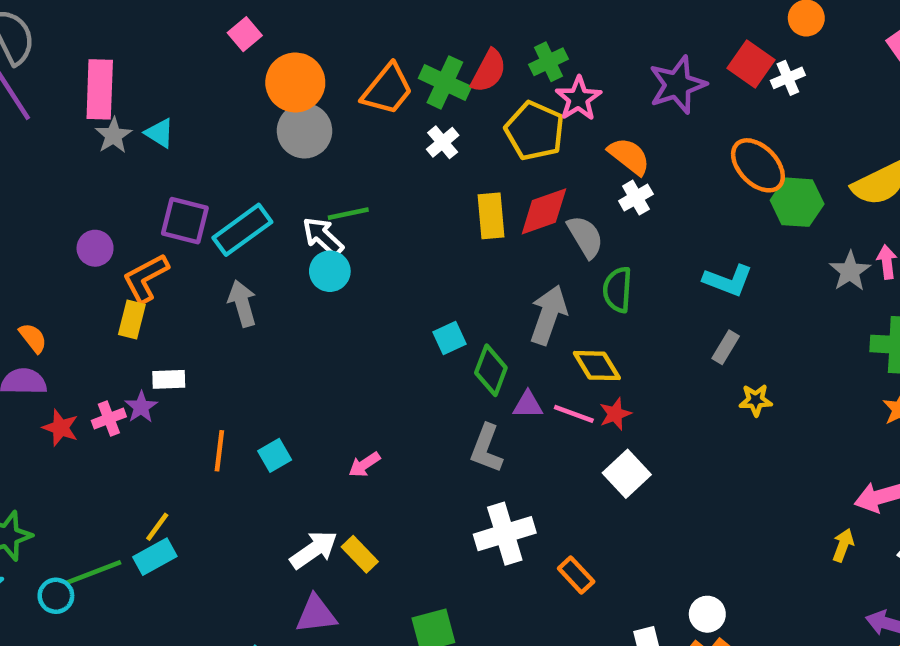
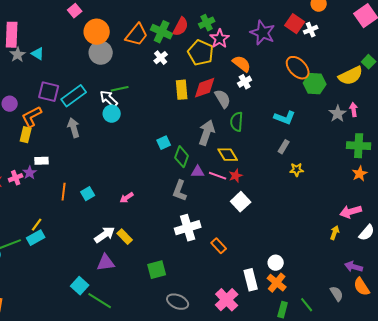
purple star: (677, 85) -> (263, 33), turned -30

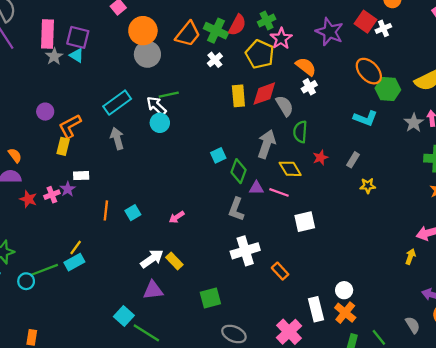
purple square: (49, 92) -> (78, 37), moved
cyan L-shape: (285, 118) -> (365, 118), moved
red star: (236, 176) -> (320, 158), moved
white square: (241, 202) -> (305, 222), turned 30

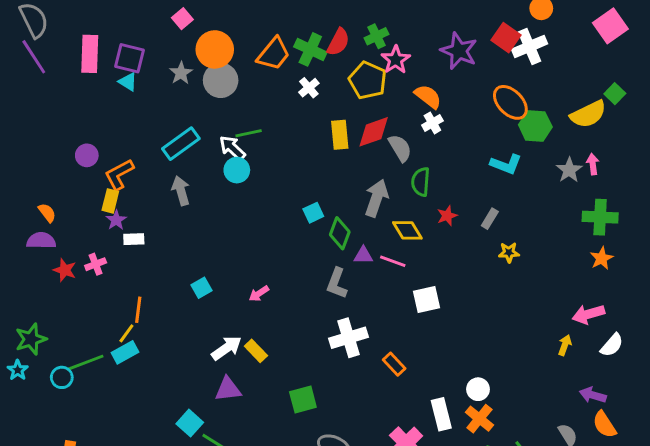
white cross: (383, 28) -> (529, 47), size x1.6
gray star: (54, 56) -> (181, 73), moved
purple star: (68, 189) -> (116, 220), moved
orange line: (106, 210) -> (138, 310), moved

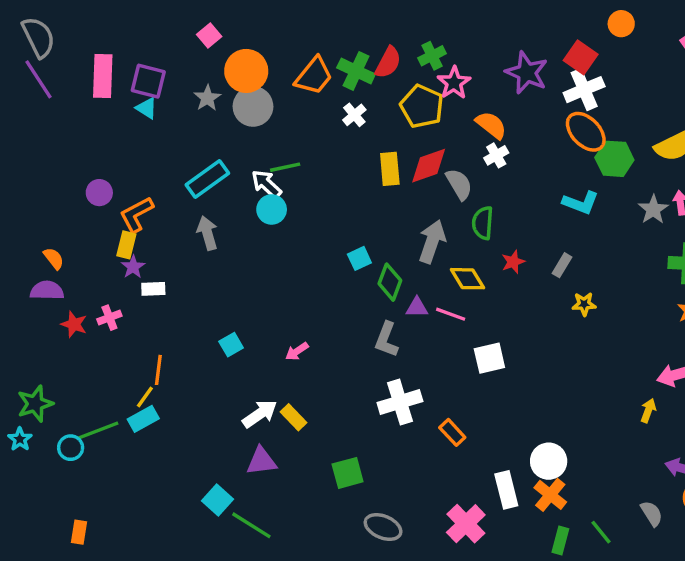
white cross: (529, 47) -> (584, 90), moved
white circle: (478, 389) -> (549, 461), size x1.4

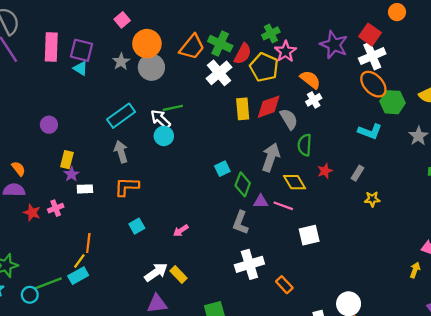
red semicircle: (388, 63) -> (243, 54), moved
white cross: (354, 115) -> (219, 73), size x1.6
orange L-shape: (136, 215) -> (127, 187), moved, turned 30

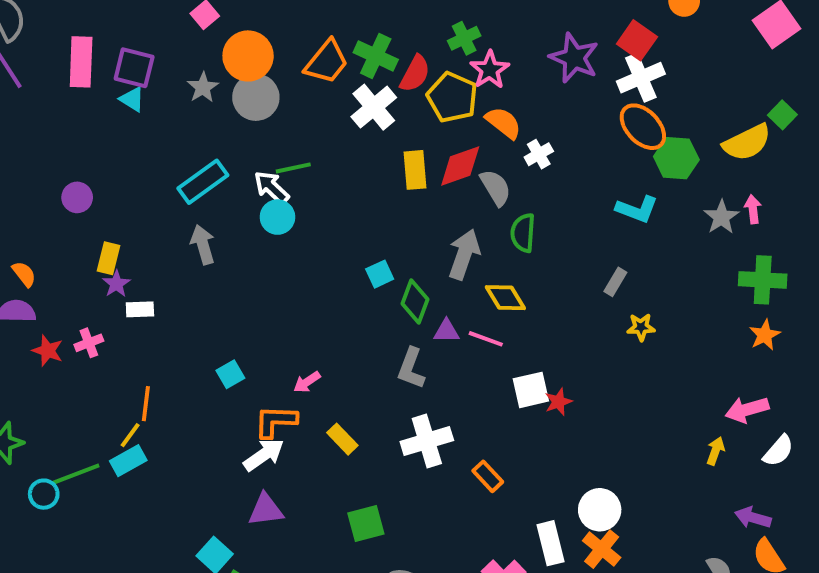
orange semicircle: (310, 80) -> (503, 123), moved
red star: (325, 171) -> (558, 402), moved
orange L-shape: (127, 187) -> (276, 421), moved
yellow rectangle: (178, 275) -> (342, 439), moved

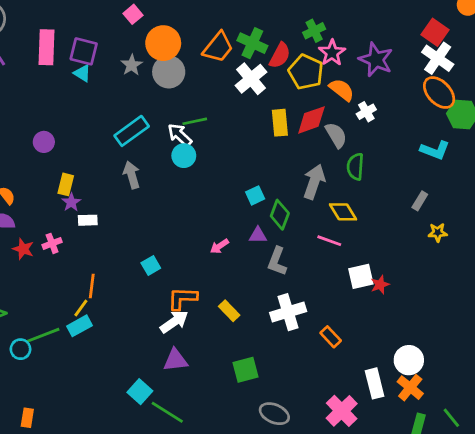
purple star: (574, 58) -> (376, 60), moved
white cross: (641, 78) -> (438, 58), turned -32
purple triangle: (446, 331) -> (258, 235), moved
pink arrow: (307, 382) -> (219, 246), moved

